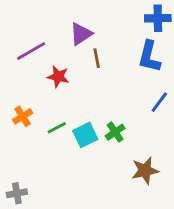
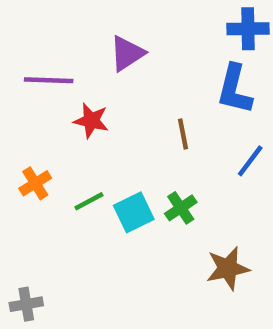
purple line: (31, 51) -> (49, 80), turned 32
brown line: (97, 58) -> (183, 134), moved

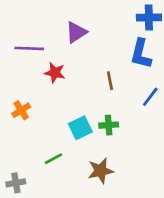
green line: (89, 201) -> (53, 159), moved
green cross: (181, 208) -> (109, 125), turned 30
brown star: (228, 268) -> (101, 171), moved

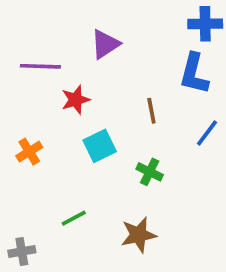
red star: (55, 73) -> (76, 100), turned -30
green cross: (109, 125) -> (150, 172), turned 30
cyan square: (80, 128) -> (100, 146), moved

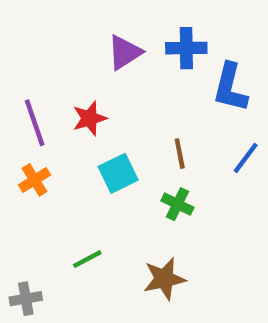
blue cross: (205, 24) -> (186, 48), moved
purple line: (40, 66) -> (35, 123), moved, turned 69
brown line: (151, 111) -> (180, 154), moved

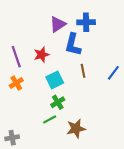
blue L-shape: (230, 88) -> (73, 45), moved
green cross: (177, 204) -> (58, 102), moved, turned 32
green line: (87, 259) -> (50, 119), moved

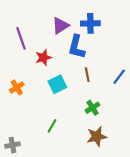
purple line: (16, 57) -> (21, 38), moved
green cross: (58, 102) -> (92, 108), moved
green line: (50, 119) -> (52, 126), turned -32
brown star: (76, 129) -> (97, 137), moved

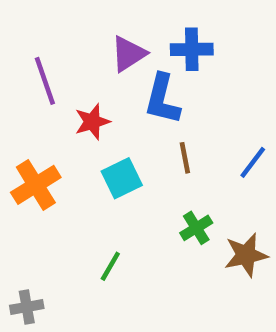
orange cross: (17, 87) -> (36, 185), size x1.5
brown star: (97, 137) -> (246, 255), moved

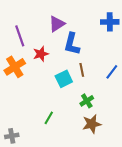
blue cross: (192, 49) -> (110, 22), moved
cyan square: (122, 178) -> (64, 79), moved
orange cross: (36, 185) -> (15, 67), moved
brown star: (246, 255) -> (92, 124), moved

